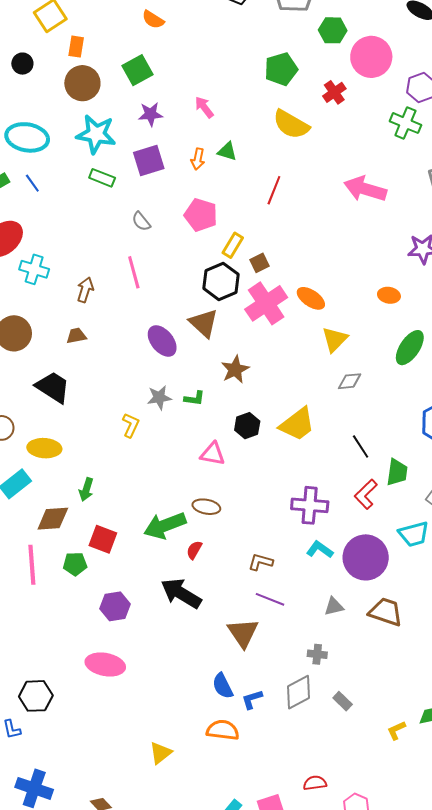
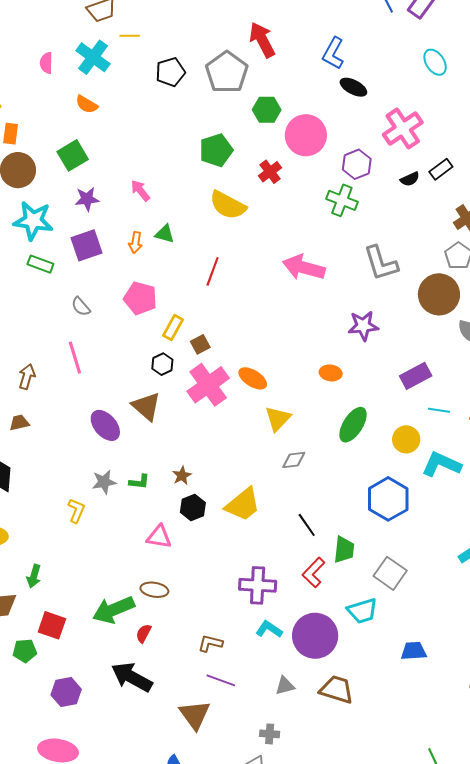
black hexagon: (221, 281) -> (162, 364), size x0.6
brown star: (235, 370) -> (182, 476), moved, size x0.7

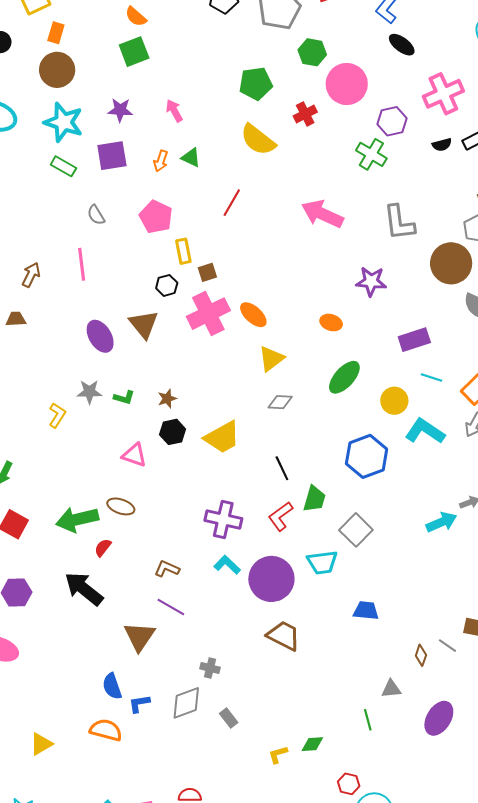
green square: (73, 155) -> (134, 52), moved
yellow rectangle: (173, 328) -> (183, 251), turned -50
gray triangle: (285, 686) -> (391, 689), moved

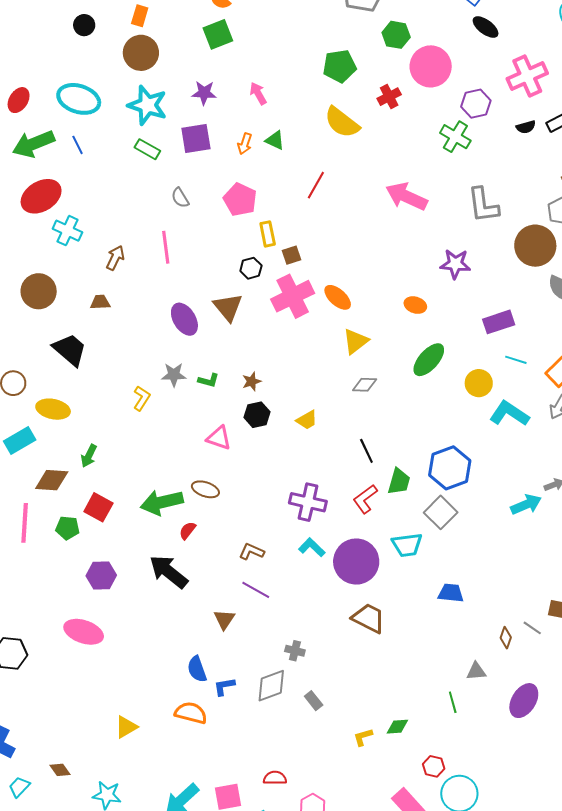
yellow trapezoid: (222, 437) -> (307, 420), size x0.6
blue hexagon: (367, 456) -> (450, 468), moved
brown triangle: (139, 637) -> (224, 619), size x0.7

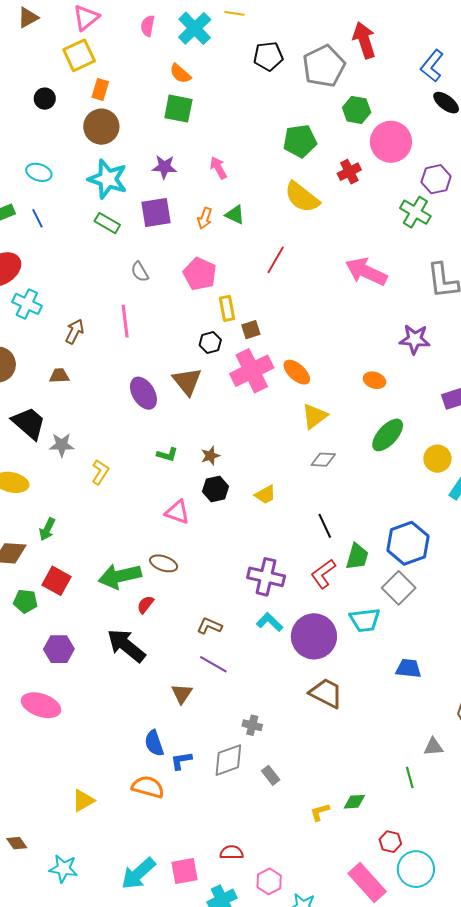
green square: (218, 34) -> (178, 109), turned 32
cyan ellipse: (79, 99) -> (39, 172), size x0.6
gray star: (174, 375) -> (62, 445), moved

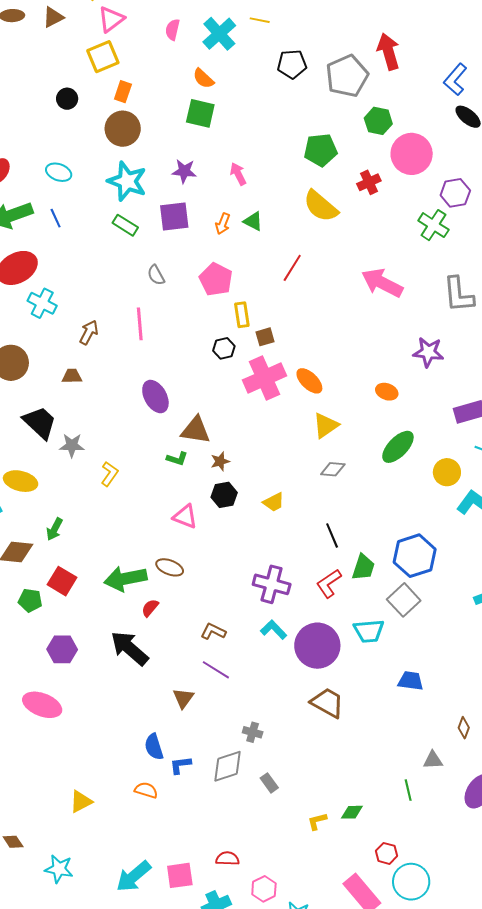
brown triangle: (187, 381) -> (196, 430), moved, turned -44
orange semicircle: (148, 787) -> (146, 790), size x0.7

